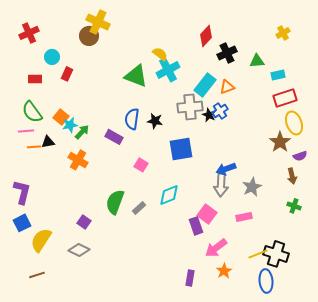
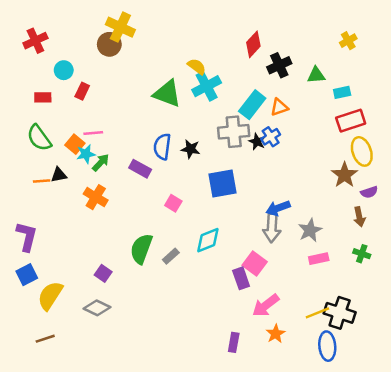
pink line: (26, 131) -> (93, 133), moved
pink rectangle: (244, 217) -> (319, 259), moved

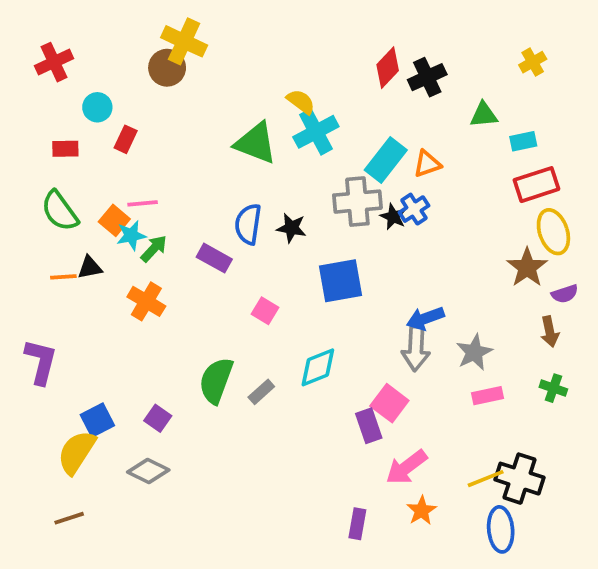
black cross: (279, 65) -> (427, 77), moved
blue square: (27, 275) -> (97, 420), moved

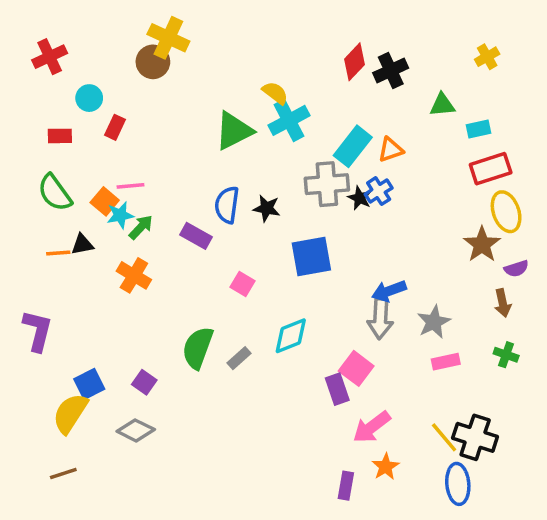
green triangle: (256, 143) -> (234, 131), turned -48
yellow line: (486, 479) -> (444, 437), turned 72
purple rectangle: (357, 524) -> (346, 486), moved

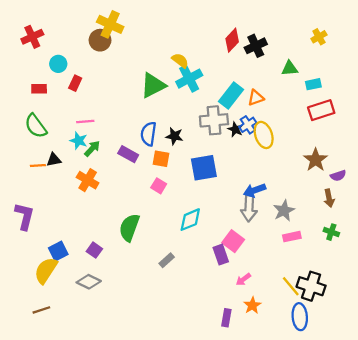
orange square: (105, 201) -> (161, 159), moved, turned -30
yellow ellipse: (506, 212) -> (264, 135), moved
cyan star: (120, 215) -> (79, 141), turned 30
gray rectangle: (239, 358) -> (167, 260), moved
pink arrow: (372, 427) -> (243, 279), size x0.6

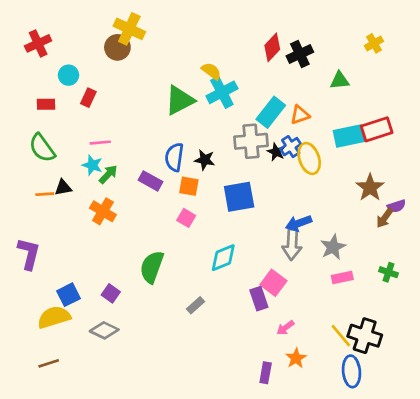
cyan rectangle: (313, 84) -> (349, 136), moved, size x1.6
brown arrow: (329, 198) -> (385, 218), moved, turned 48
yellow semicircle: (46, 270) -> (54, 317), turned 40

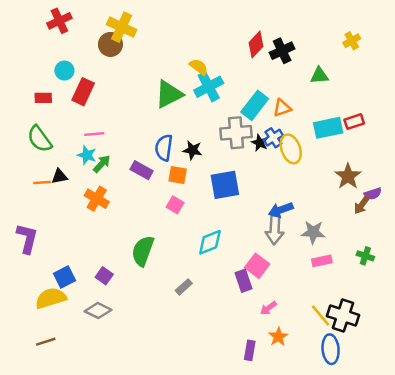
red cross: (38, 43) -> (59, 21), moved
red rectangle: (88, 98) -> (83, 92), size x1.5
red rectangle: (377, 129) -> (354, 122), size x0.7
gray star: (333, 247) -> (313, 232), turned 30

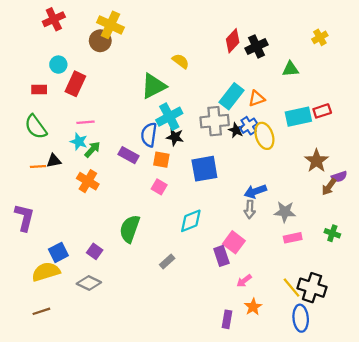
cyan cross: (209, 87) -> (169, 117), moved
gray arrow: (275, 230) -> (250, 209), size x0.7

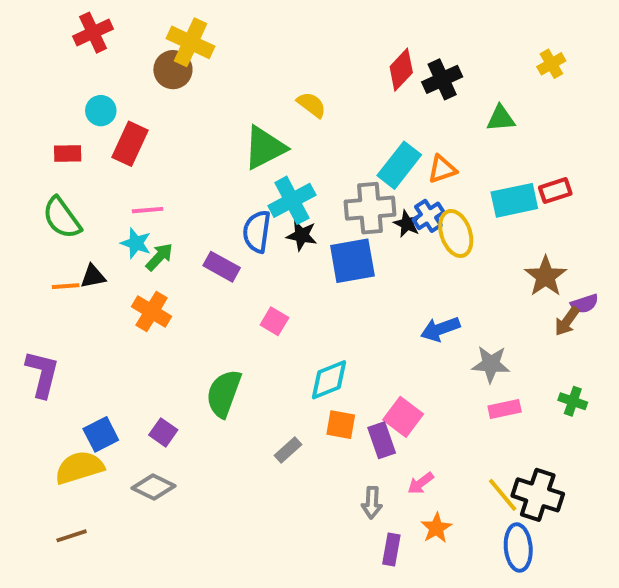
orange square: (161, 160) -> (341, 425), moved
blue square: (204, 169) -> (352, 261), moved
gray arrow: (250, 209) -> (372, 503), moved

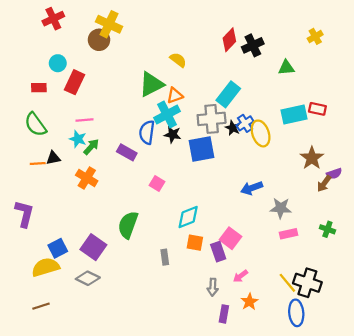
orange triangle: (442, 169) -> (175, 96), moved
red rectangle: (555, 191) -> (317, 109), turned 30
purple square: (163, 432) -> (93, 247), size x1.6
gray rectangle: (288, 450) -> (165, 257), turned -56

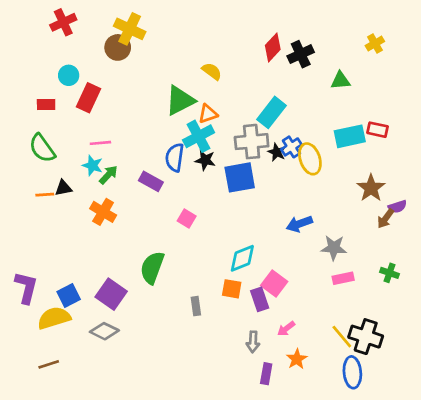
purple L-shape: (24, 214) -> (26, 287), moved
cyan diamond: (188, 217) -> (242, 258), moved

